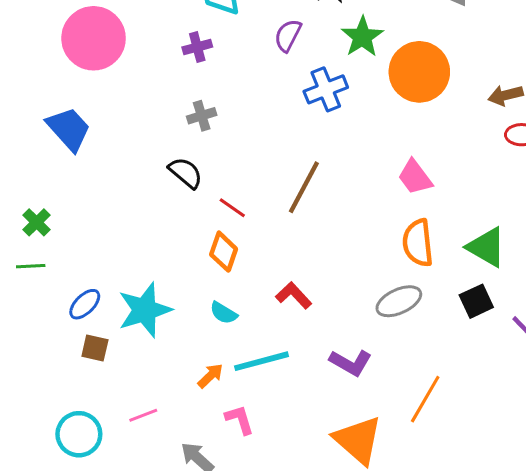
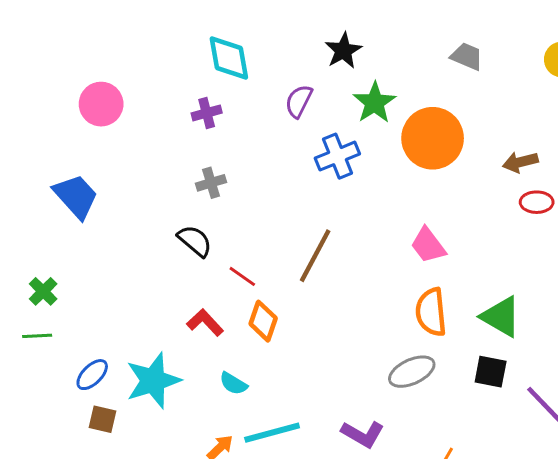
pink circle: (94, 38) -> (101, 104), size x0.7
orange diamond: (224, 252) -> (263, 321), moved
red L-shape: (294, 295) -> (205, 323), moved
black square: (476, 301) -> (491, 372), turned 36

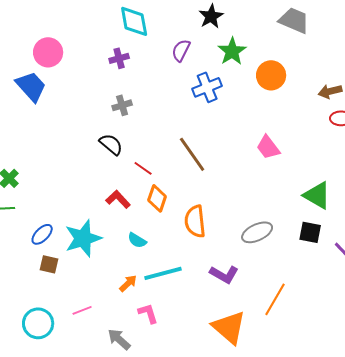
gray trapezoid: (467, 56) -> (294, 20), size x1.4
orange circle: (433, 138) -> (271, 75), size x0.7
blue trapezoid: (76, 196) -> (31, 86), moved
brown line: (315, 256) -> (192, 154), turned -63
orange semicircle: (431, 312) -> (195, 221), moved

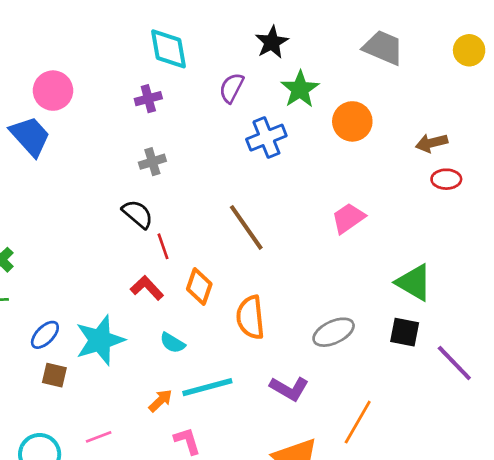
pink trapezoid: (268, 147) -> (348, 218), turned 92
red line: (143, 168) -> (163, 246), moved, turned 36

